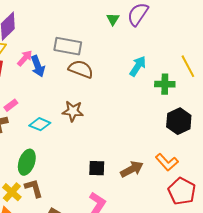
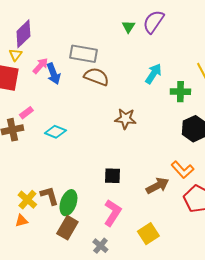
brown star: (73, 111) -> (125, 119), moved
green ellipse: (27, 162) -> (68, 203), moved
brown arrow: (132, 169) -> (157, 186), moved

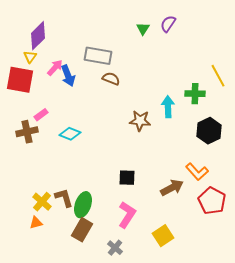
purple semicircle: (153, 22) -> (168, 24), size x0.7
cyan arrow: (153, 74) -> (168, 107), moved, turned -35
brown semicircle: (96, 77) -> (111, 79), size x0.7

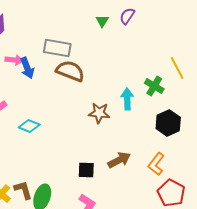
pink arrow: (55, 68) -> (14, 60), turned 54
brown semicircle: (111, 79) -> (70, 71), size x1.6
green cross: (195, 94) -> (154, 86), turned 30
orange L-shape: (197, 172) -> (156, 164), turned 80
brown arrow: (172, 188) -> (119, 160), moved

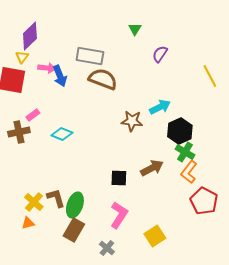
purple semicircle: (127, 16) -> (160, 54), moved
green cross: (154, 86) -> (185, 152), moved
cyan arrow: (127, 99) -> (160, 107), turned 65
black hexagon: (168, 123) -> (180, 131), moved

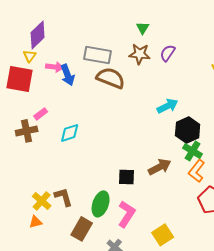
brown star: (132, 121) -> (140, 54), moved
cyan diamond: (62, 134) -> (70, 133), turned -40
green ellipse: (75, 205) -> (101, 204), moved

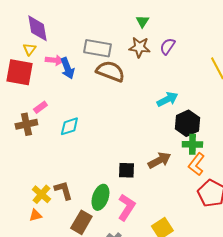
purple diamond: (38, 35) -> (37, 28), turned -56
green cross: (193, 151) -> (192, 144), turned -30

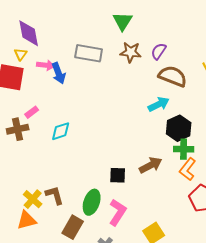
green triangle: (142, 21) -> (123, 21), moved, size x1.5
brown semicircle: (110, 71) -> (173, 76), moved
orange triangle: (35, 215) -> (27, 220), size x1.5

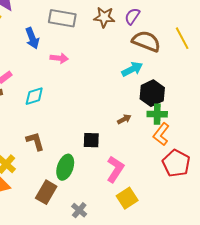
pink arrow: (46, 65) -> (59, 58), moved
brown arrow: (151, 165) -> (124, 119), moved, size x0.6
brown L-shape: (55, 195) -> (35, 141), moved
pink L-shape: (118, 212) -> (115, 169), moved

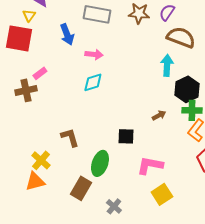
cyan arrow: (132, 69) -> (167, 65), turned -60
cyan diamond: (34, 96) -> (93, 82), moved
pink L-shape: (115, 169) -> (150, 165), turned -112

